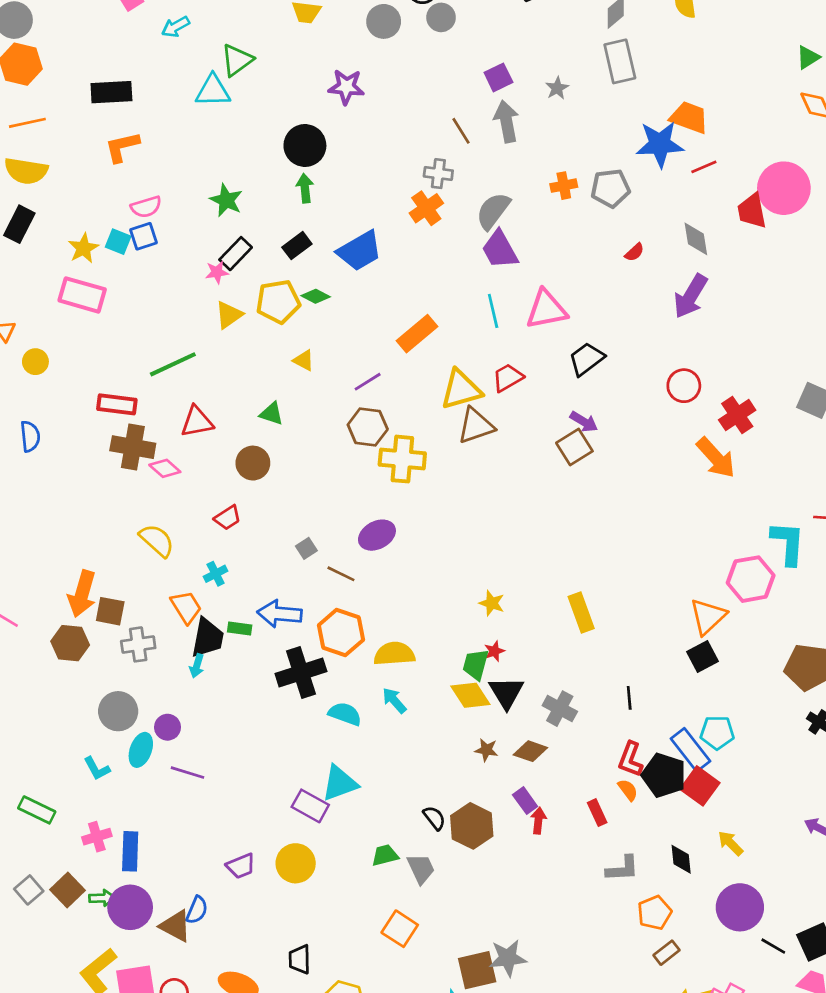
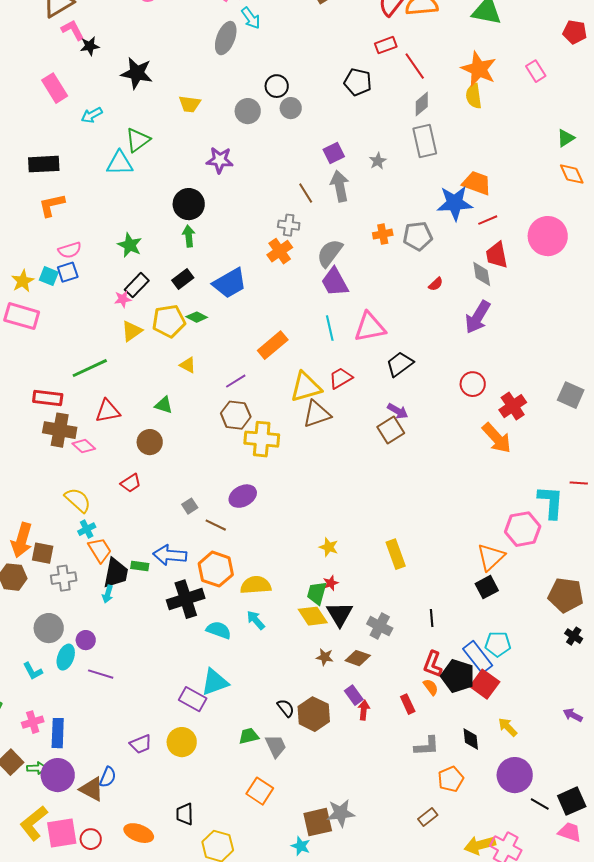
red trapezoid: (752, 211) -> (497, 255), moved
cyan cross: (216, 574) -> (87, 529), moved
brown rectangle: (666, 953) -> (428, 817), moved

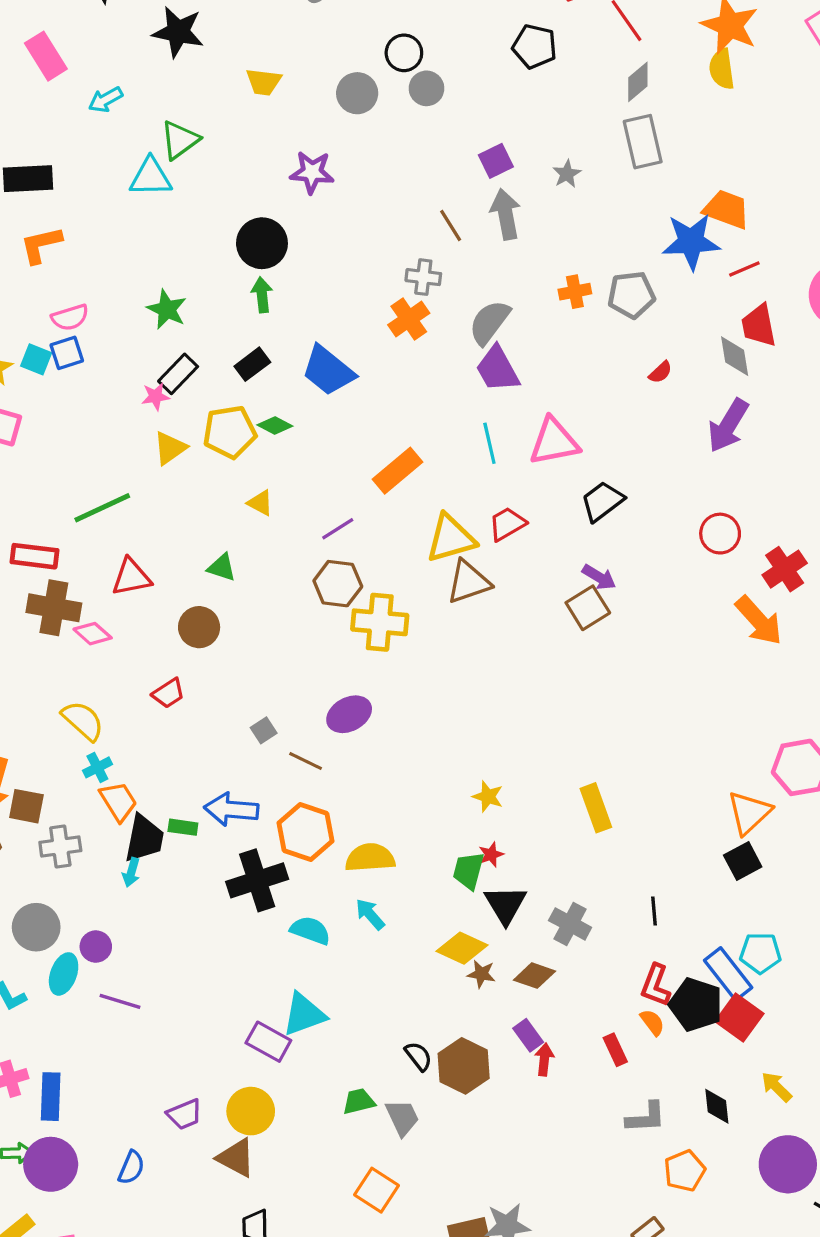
blue trapezoid: (230, 283) -> (328, 371), turned 69
yellow diamond: (313, 616) -> (462, 948), moved, turned -32
brown triangle: (92, 789) -> (236, 1158), moved

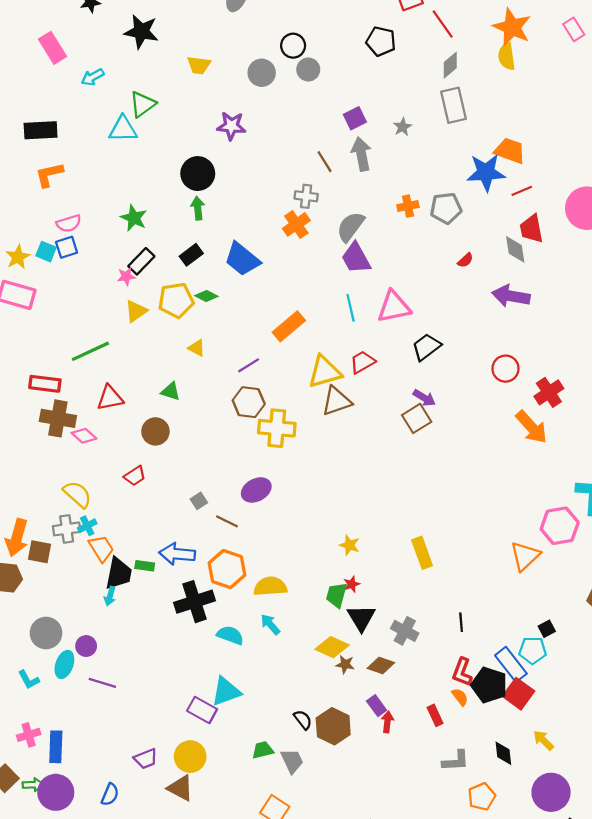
purple arrow: (728, 425) -> (511, 296), turned 69
gray cross: (60, 847) -> (67, 529), moved
black square: (743, 861) -> (547, 629), moved, size x0.7

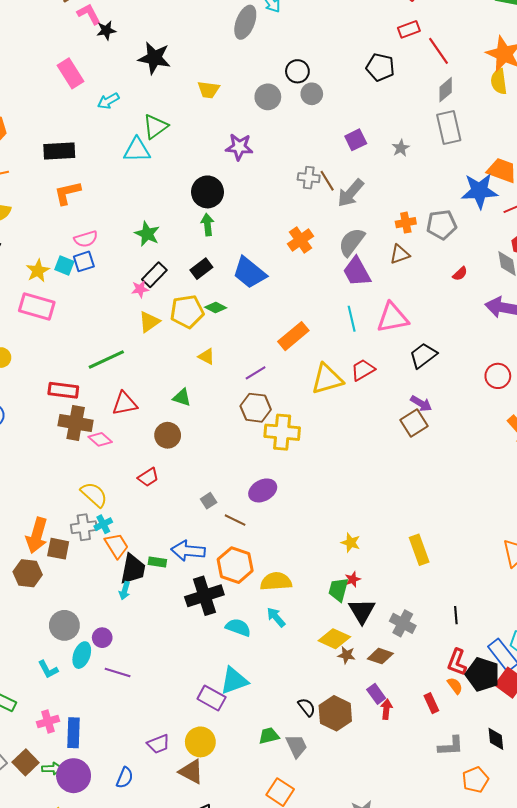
gray arrow: (361, 154) -> (351, 193), moved, turned -128
gray cross: (306, 196) -> (309, 178), moved
brown triangle: (336, 401) -> (400, 254), moved, size x0.7

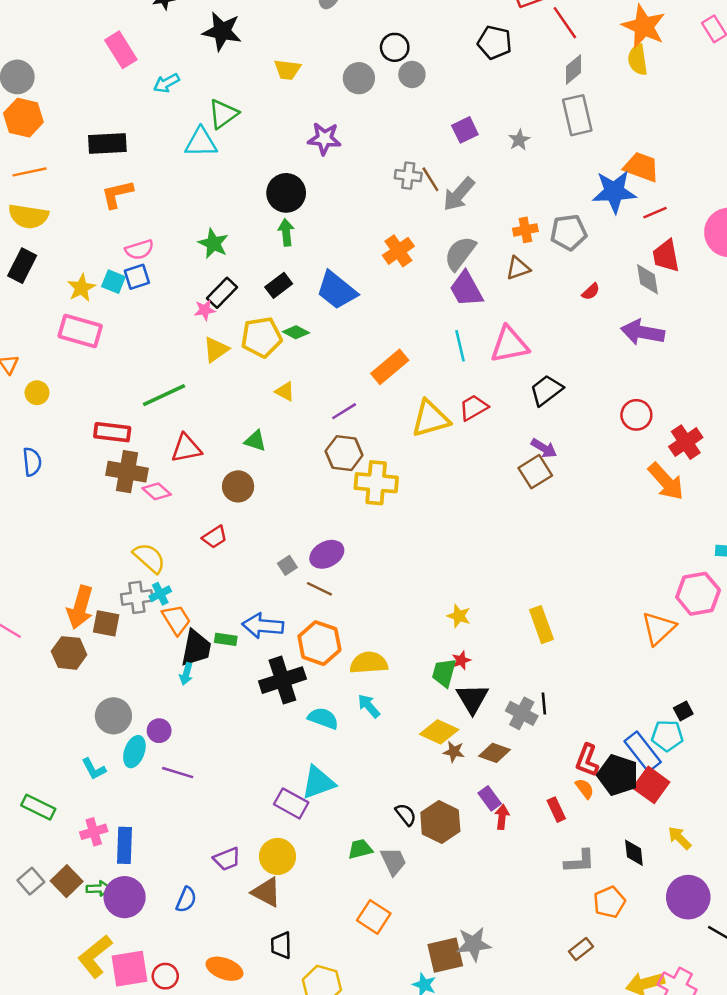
purple ellipse: (263, 490) -> (327, 554), moved
black line: (456, 615) -> (544, 704), moved

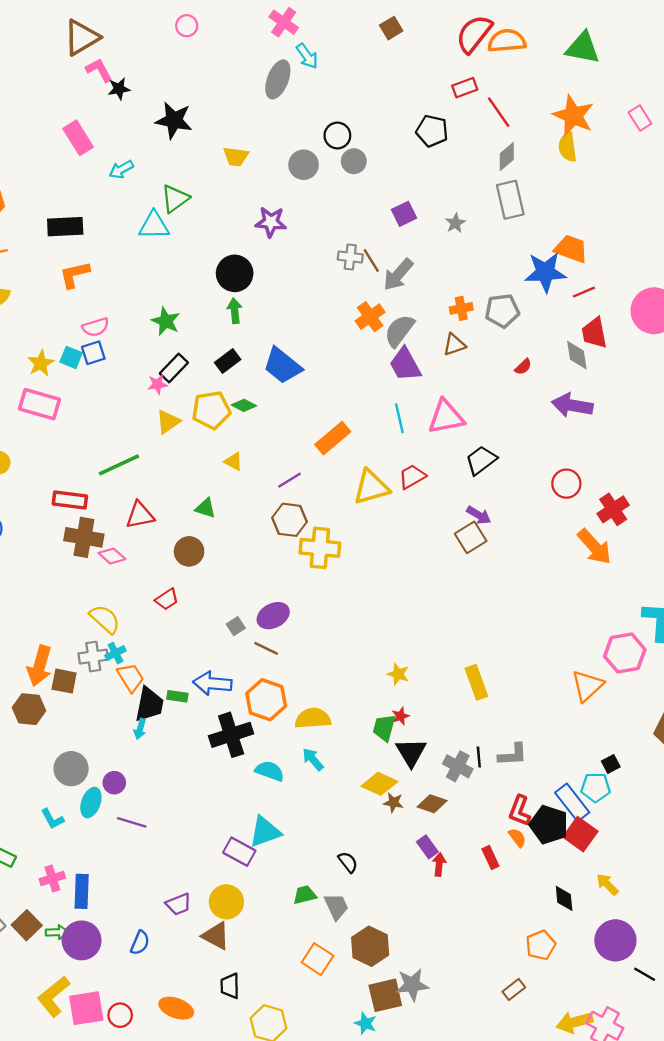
orange cross: (398, 251) -> (370, 317), moved
brown hexagon: (440, 822) -> (370, 946), moved
gray L-shape: (580, 861) -> (513, 755), moved

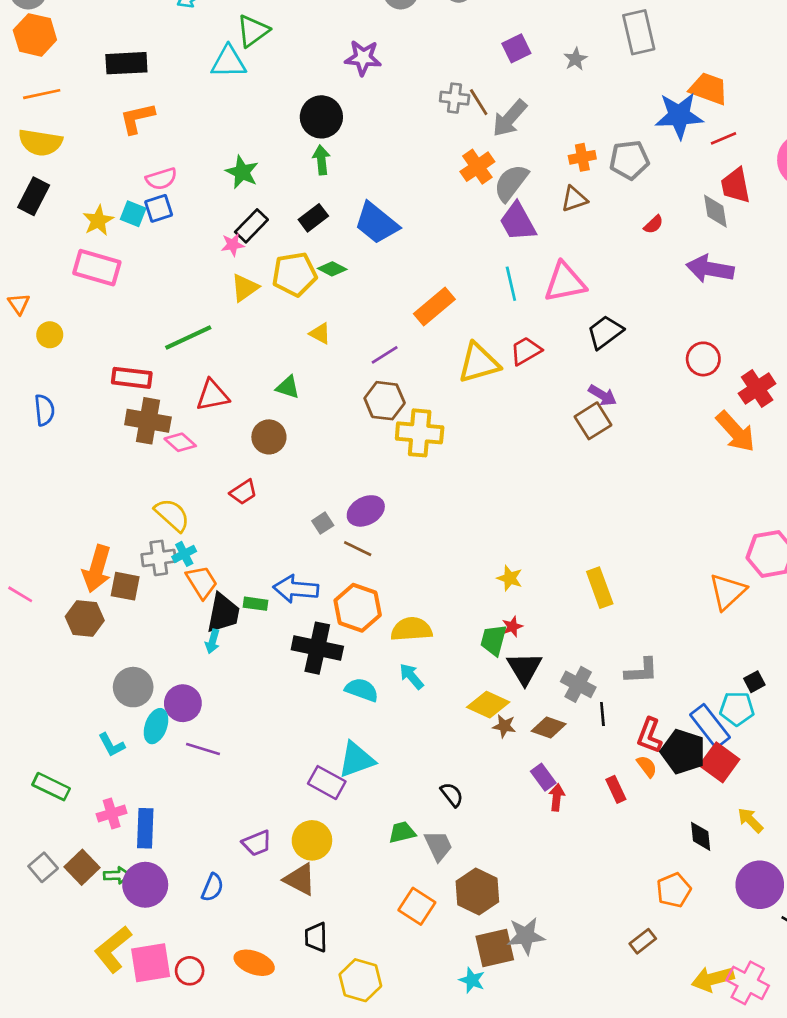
black cross: (231, 735) -> (317, 648), turned 30
black line: (479, 757) -> (602, 714), moved
purple circle: (114, 783) -> (183, 703), size x1.4

